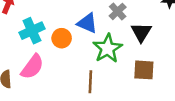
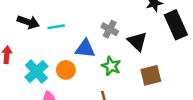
green star: (108, 48) -> (111, 66), size x0.7

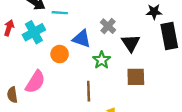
cyan cross: (36, 72) -> (34, 32), moved

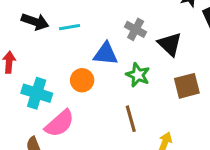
cyan cross: (34, 32) -> (37, 93), moved, turned -30
pink semicircle: (35, 82) -> (60, 123), turned 30

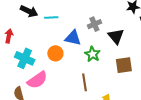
gray cross: (136, 29) -> (94, 24), turned 32

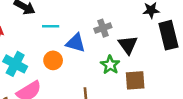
cyan line: (51, 18) -> (51, 26), moved
green star: (92, 54) -> (110, 65), moved

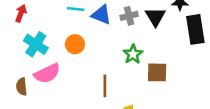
blue triangle: (76, 43) -> (101, 15), moved
black triangle: (128, 45) -> (155, 17), moved

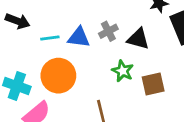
black triangle: (155, 17) -> (138, 39), moved, turned -30
orange circle: (75, 44) -> (58, 76), size x1.6

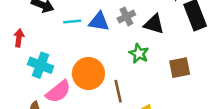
orange circle: (58, 76) -> (88, 74), moved
brown square: (153, 84) -> (180, 68), moved

